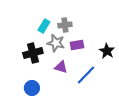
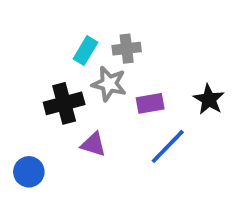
purple rectangle: (77, 45) -> (150, 103), moved
purple triangle: (61, 67) -> (93, 144), moved
blue circle: (32, 88) -> (29, 172), moved

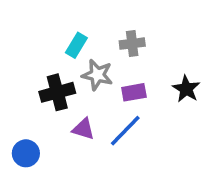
gray cross: (127, 49) -> (132, 44), moved
blue line: (168, 146) -> (125, 131), moved

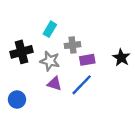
gray cross: (132, 44) -> (73, 45), moved
gray star: (97, 75) -> (50, 61), moved
black cross: (57, 92) -> (22, 52), moved

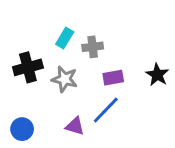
gray cross: (73, 45) -> (93, 47), moved
purple triangle: (54, 84) -> (75, 126), moved

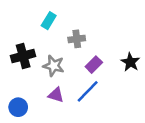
cyan rectangle: (65, 38) -> (49, 21), moved
purple rectangle: (113, 78) -> (94, 65), turned -35
purple triangle: (75, 126) -> (56, 95), moved

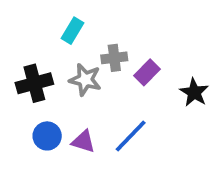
purple rectangle: (94, 65) -> (147, 72), moved
gray star: (54, 66) -> (85, 80), moved
blue circle: (18, 107) -> (47, 136), moved

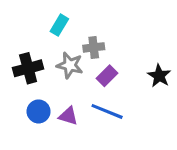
purple rectangle: (147, 72) -> (107, 76), moved
blue line: (131, 136) -> (107, 111), turned 68

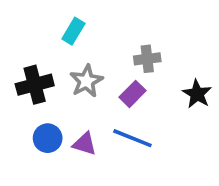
gray cross: (94, 47) -> (147, 59), moved
gray star: (70, 65) -> (86, 81), turned 30

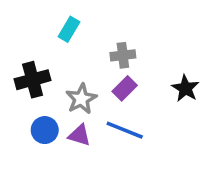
gray cross: (147, 59) -> (123, 55), moved
gray star: (86, 81) -> (81, 99), moved

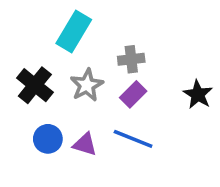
cyan rectangle: (69, 29) -> (74, 31), size x1.5
black cross: (33, 80) -> (35, 85), turned -36
gray star: (81, 99) -> (87, 85), moved

